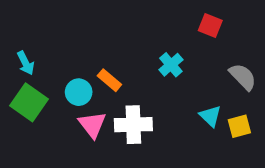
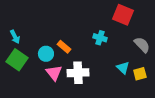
red square: (210, 25) -> (123, 15), size x1.5
cyan cross: (171, 65) -> (100, 38), turned -32

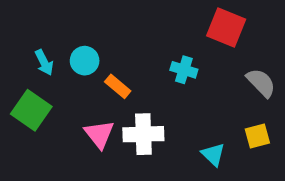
cyan arrow: (15, 37) -> (44, 62), moved
cyan circle: (46, 54) -> (85, 61), moved
cyan triangle: (123, 68) -> (213, 154), moved

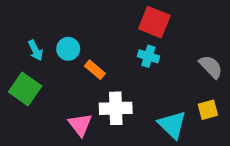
red square: (226, 28) -> (154, 22), moved
pink triangle: (99, 134) -> (80, 125), moved
cyan triangle: (213, 154) -> (172, 125), size x1.5

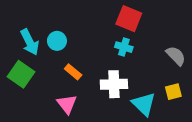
cyan arrow: (35, 50) -> (30, 42), size x1.5
orange rectangle: (95, 70) -> (73, 72), moved
white cross: (116, 108) -> (114, 84), moved

